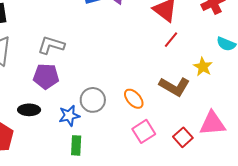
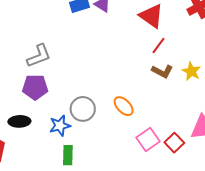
gray L-shape: (51, 45) -> (39, 56), turned 144
brown L-shape: (174, 87) -> (162, 71), moved, size x0.7
pink square: (144, 131) -> (148, 139), moved

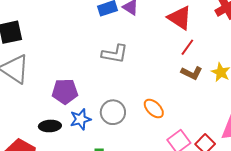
gray L-shape: (39, 56) -> (115, 54), moved, turned 32
blue star: (60, 126) -> (80, 119), moved

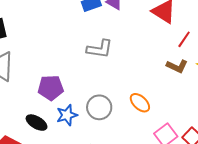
red line: (187, 47) -> (184, 39), moved
black ellipse: (50, 126) -> (37, 123), turned 35

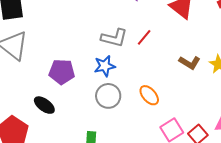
red line: (184, 39) -> (144, 37), moved
blue star: (67, 115) -> (105, 66), moved

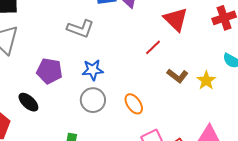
red line: (144, 37) -> (153, 47), moved
gray L-shape: (114, 38) -> (80, 29), moved

